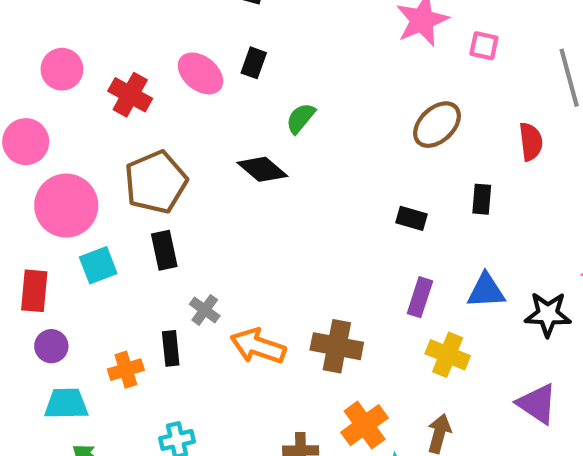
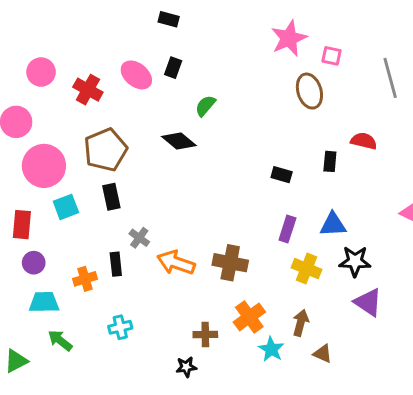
brown ellipse: (437, 125) -> (309, 91), moved, turned -64
red semicircle: (531, 142) -> (364, 141), moved, turned -70
black star: (548, 314) -> (355, 261), moved

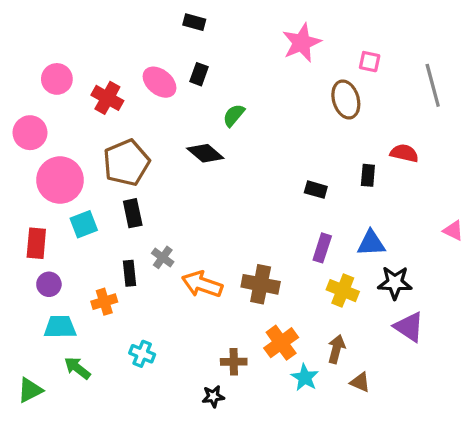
pink star: (289, 38) -> (302, 43), moved
black rectangle: (116, 264) -> (129, 273), moved
cyan cross: (120, 327) -> (142, 354), turned 35

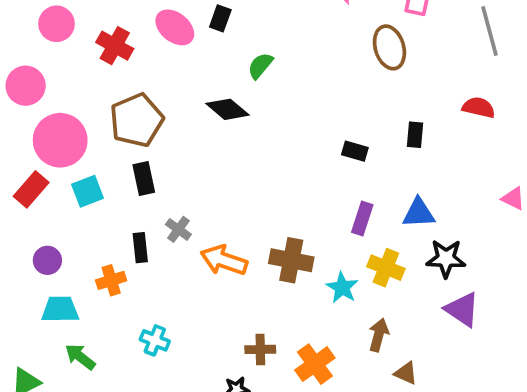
red semicircle: (404, 153) -> (479, 107), moved
red rectangle: (36, 243) -> (31, 189), moved, turned 36
orange cross: (281, 343) -> (315, 364), moved
cyan star: (305, 377) -> (342, 288), moved

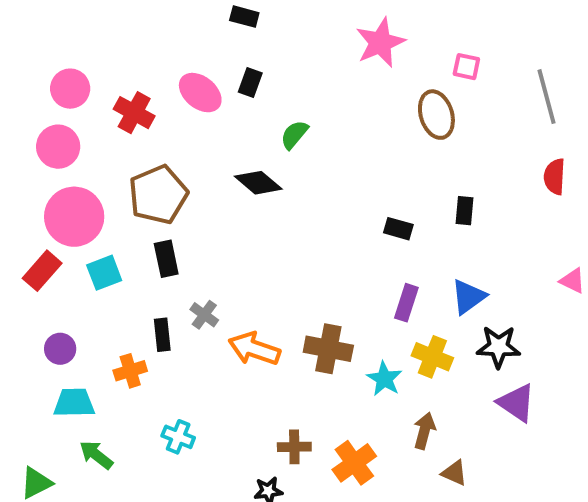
pink circle: (26, 86) -> (58, 147), moved
red semicircle: (479, 107) -> (554, 177), moved, turned -100
blue triangle: (419, 213) -> (468, 297), turned -33

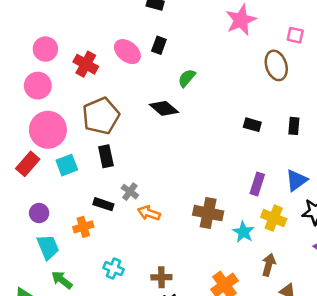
black rectangle: (398, 229) -> (252, 125), moved
black rectangle: (162, 335) -> (103, 204), turned -66
orange arrow: (254, 349) -> (149, 213), moved, size x0.7
cyan trapezoid: (74, 403) -> (48, 247), turned 68
brown cross: (294, 447) -> (161, 277), moved

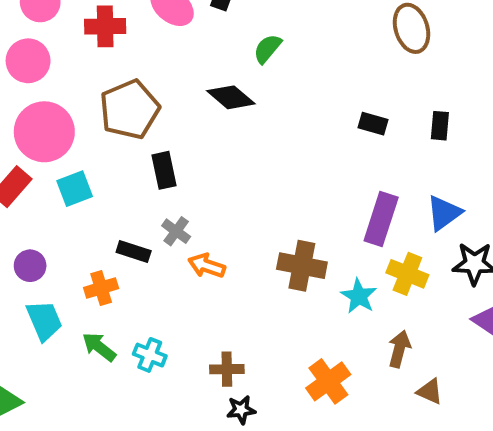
red cross: (86, 64) -> (105, 26), turned -30
black rectangle: (106, 156) -> (164, 170), moved
purple rectangle: (257, 184) -> (381, 219), size x1.4
green arrow: (62, 280) -> (99, 347), moved

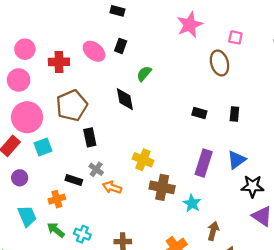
black diamond: (231, 97) -> (125, 99), turned 40
purple circle: (30, 266) -> (20, 178), moved
yellow cross: (407, 274) -> (143, 160), moved

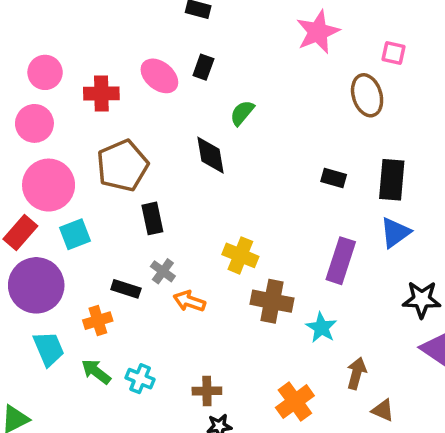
black rectangle: (234, 114) -> (392, 180), size x1.6
blue triangle: (237, 160) -> (395, 233), moved
purple circle: (20, 178) -> (36, 285), size x2.0

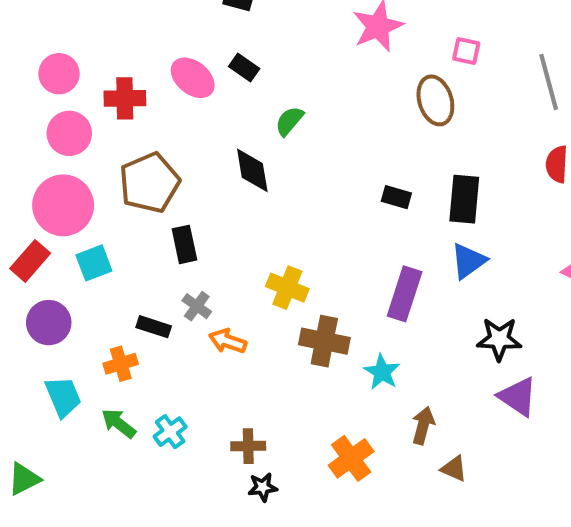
black rectangle: (203, 67) -> (244, 68), turned -75
pink circle: (34, 123) -> (69, 133), moved
purple circle: (36, 285) -> (49, 323), size x0.7
cyan cross: (140, 379) -> (170, 432), turned 32

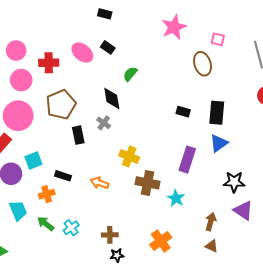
cyan square: (94, 263) -> (33, 161), moved
gray cross: (197, 306) -> (104, 123), moved
brown arrow: (423, 425) -> (211, 222), moved

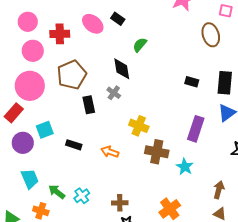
orange cross: (47, 194) -> (41, 211), moved, turned 35

